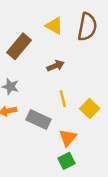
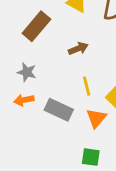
orange triangle: (68, 138) -> (96, 118), moved
green square: (66, 161) -> (91, 157), turned 35

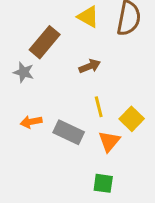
gray star: (27, 72) -> (24, 72), moved

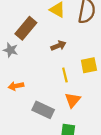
yellow square: (132, 119) -> (89, 65), moved, turned 35
gray rectangle: (69, 132) -> (43, 110), moved

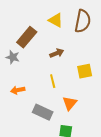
yellow line: (65, 75) -> (53, 81), moved

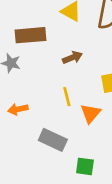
brown rectangle: (27, 37) -> (31, 35), turned 45
orange triangle: (70, 103) -> (91, 113), moved

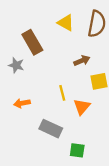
brown rectangle: (31, 35) -> (32, 42), turned 65
brown arrow: (72, 58) -> (82, 61), moved

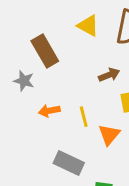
orange arrow: (22, 103) -> (49, 111), moved

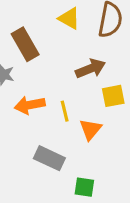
brown arrow: (109, 75) -> (90, 69), size x1.4
orange arrow: (49, 111) -> (30, 105), size x1.4

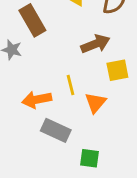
orange arrow: (30, 105) -> (37, 100), moved

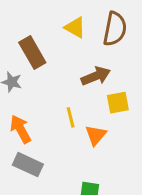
orange arrow: (37, 100) -> (21, 129), moved, turned 72
gray rectangle: (56, 130) -> (28, 165), moved

